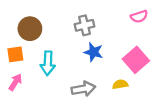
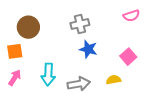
pink square: (136, 60) -> (128, 57), size x0.7
cyan arrow: (48, 63) -> (48, 74), moved

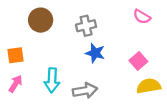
pink semicircle: (131, 16) -> (142, 17), turned 49
brown circle: (28, 27) -> (41, 20), moved
yellow semicircle: (114, 80) -> (149, 86), moved, size x1.5

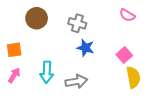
gray cross: (86, 26) -> (77, 23), turned 30
yellow semicircle: (149, 86) -> (133, 77), turned 90

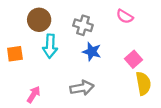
pink semicircle: (127, 15) -> (125, 16), moved
cyan arrow: (47, 72) -> (50, 46), moved
pink arrow: (14, 75) -> (34, 94), moved

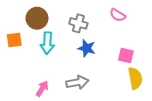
orange square: (15, 54) -> (14, 40), moved
pink square: (133, 59) -> (126, 55), turned -35
pink arrow: (34, 94) -> (42, 89), moved

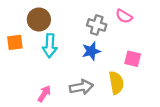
gray cross: (78, 23) -> (97, 25), moved
blue star: (87, 48) -> (91, 51), turned -30
yellow semicircle: (135, 78) -> (116, 83), moved

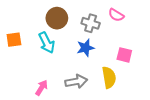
brown circle: (39, 20) -> (57, 18), moved
cyan arrow: (50, 46) -> (47, 43), turned -30

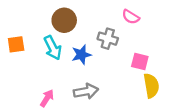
gray cross: (91, 23) -> (108, 39), moved
blue star: (85, 48) -> (81, 55), moved
yellow semicircle: (109, 77) -> (151, 86), moved

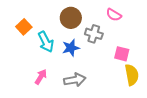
brown circle: (64, 20) -> (71, 18), moved
orange square: (16, 44) -> (24, 27), moved, turned -35
pink arrow: (47, 98) -> (41, 77), moved

